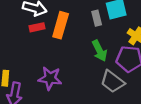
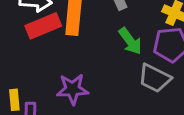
red rectangle: (37, 27) -> (43, 26), size x1.6

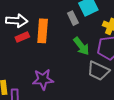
red rectangle: (43, 26) -> (22, 37), size x0.6

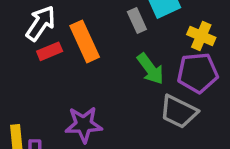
white arrow: (17, 21) -> (41, 23), turned -60
orange rectangle: (43, 31) -> (85, 41), turned -30

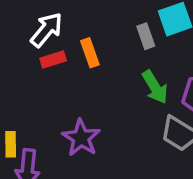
orange rectangle: (85, 41) -> (90, 53), size x0.7
purple star: (84, 124) -> (81, 138), turned 30

